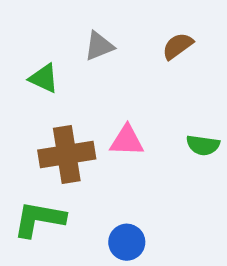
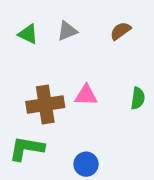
green triangle: (44, 78) -> (28, 34), moved
green semicircle: (203, 145) -> (138, 98), turned -90

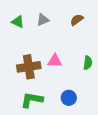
green L-shape: (26, 148) -> (32, 100), moved
blue circle: (86, 164) -> (69, 98), moved

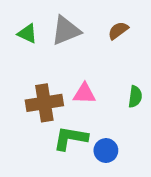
gray triangle: (43, 20) -> (66, 30), size x1.5
green L-shape: (32, 100) -> (71, 138), moved

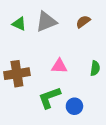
brown cross: (44, 103) -> (17, 74), moved
green L-shape: (71, 138) -> (49, 98), turned -30

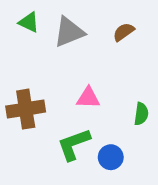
green triangle: (19, 24) -> (29, 22), moved
green semicircle: (95, 68) -> (141, 114), moved

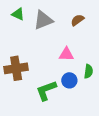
pink triangle: (88, 98) -> (66, 54), moved
blue circle: (111, 157) -> (69, 80), moved

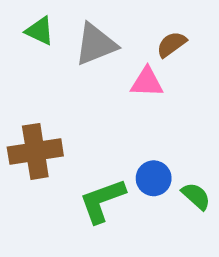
pink triangle: (66, 54) -> (147, 82), moved
green semicircle: (88, 71) -> (196, 196), moved, turned -56

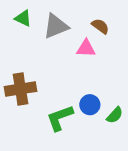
brown semicircle: (171, 44) -> (100, 26), turned 72
green semicircle: (196, 196) -> (115, 115), turned 90

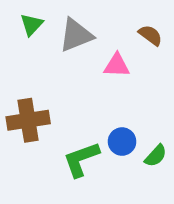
green triangle: (23, 18) -> (32, 25), turned 48
brown semicircle: (100, 26) -> (150, 35), moved

